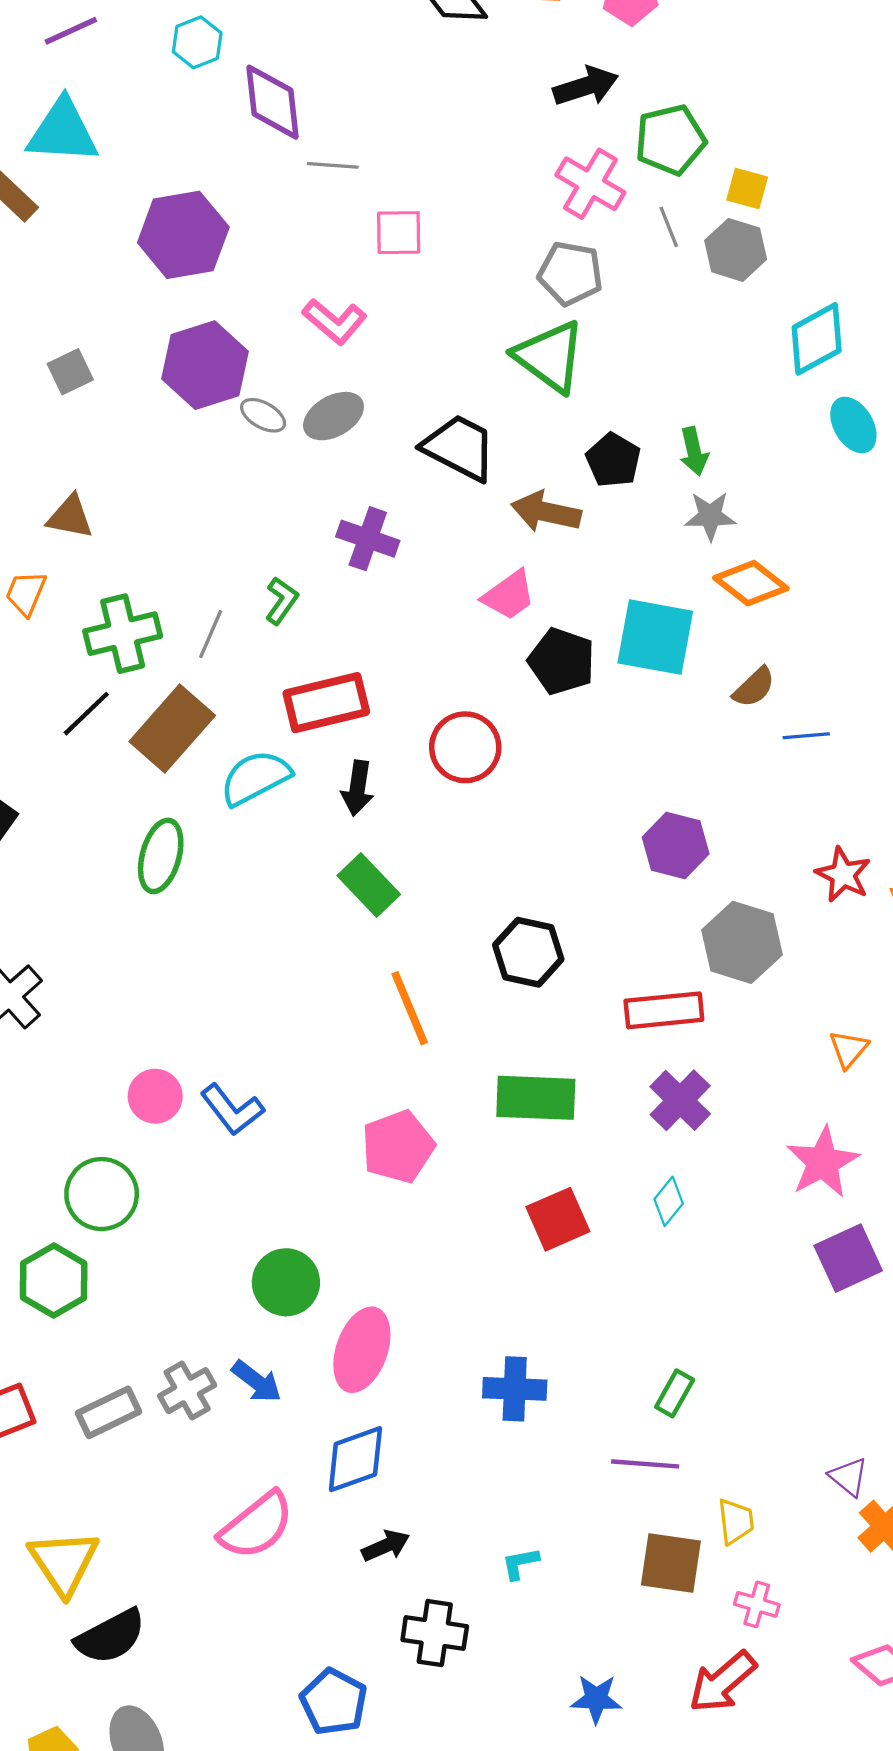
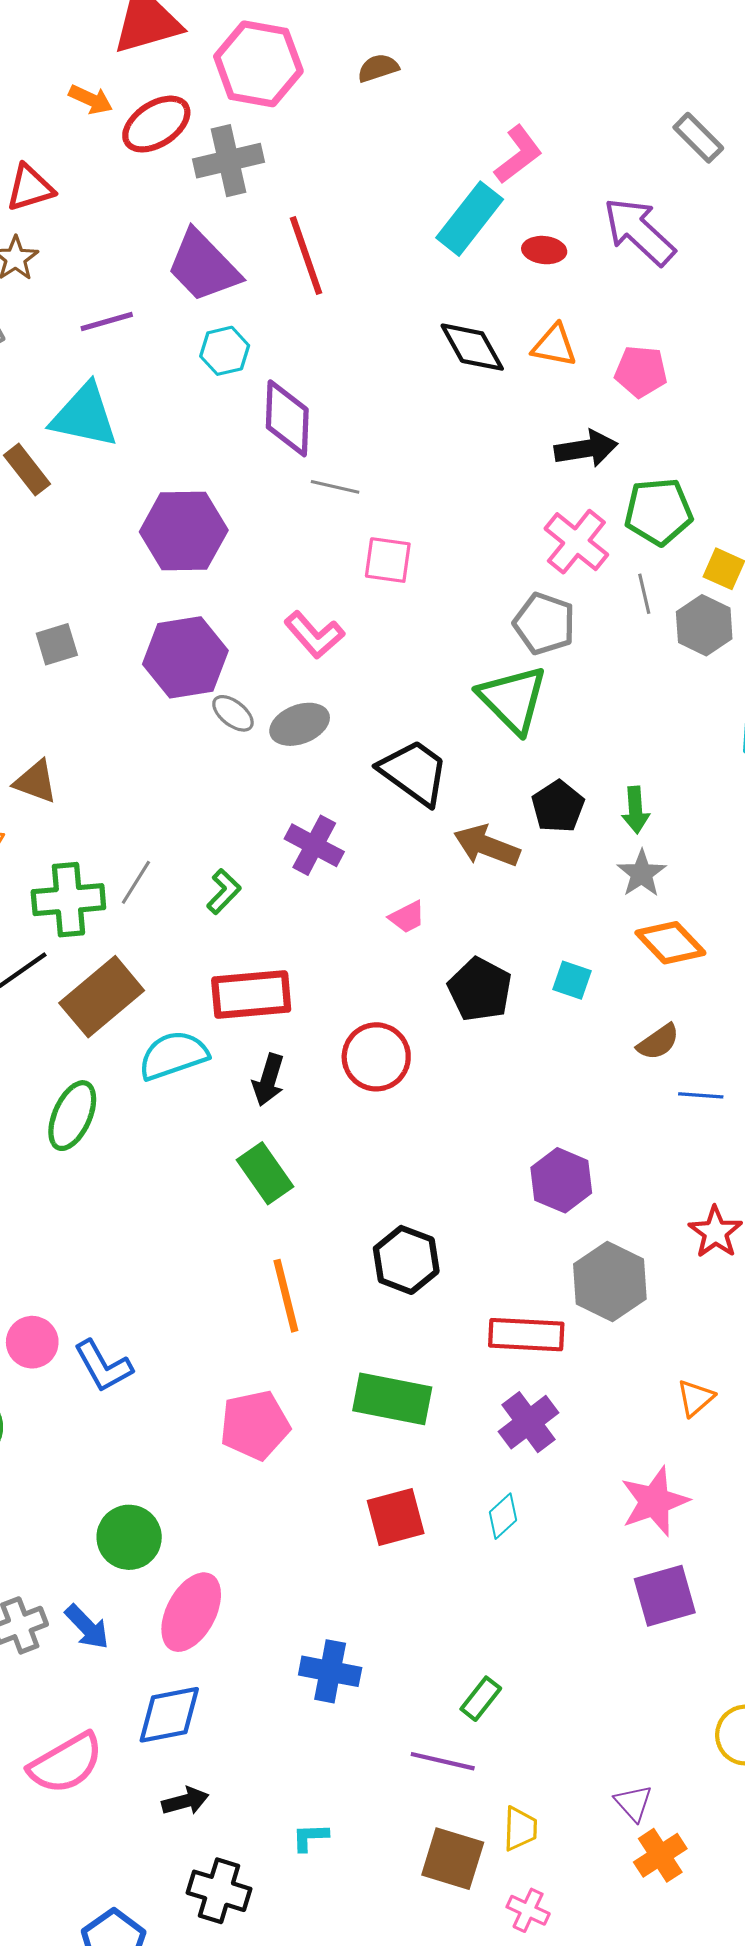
gray star: (710, 516) -> (642, 873), turned 30
pink trapezoid: (509, 595) -> (407, 917), moved, size x0.7
gray line: (211, 634) -> (136, 882), moved
cyan square: (655, 637) -> (572, 980), size x0.5

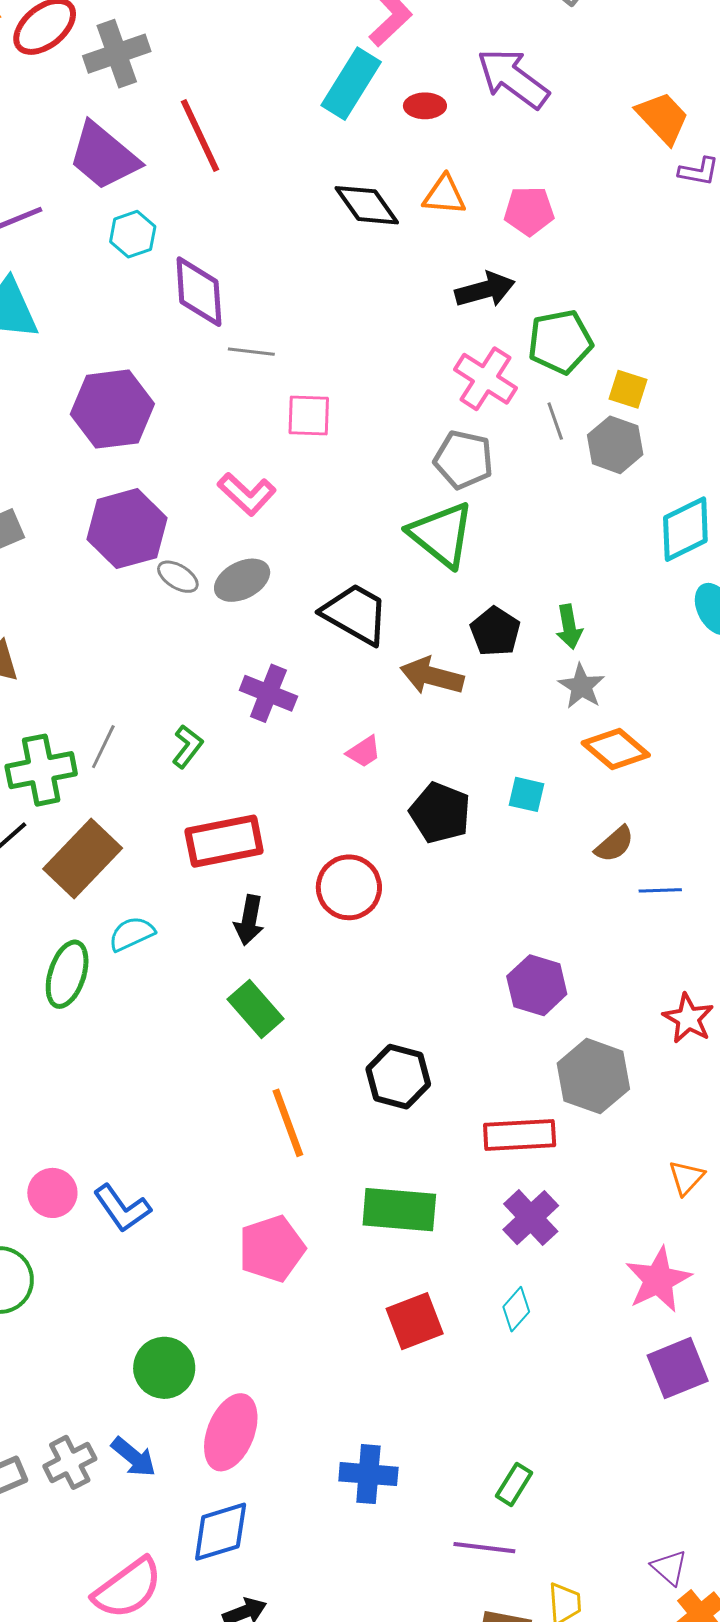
cyan semicircle: (173, 1055) -> (132, 934), moved, size x0.7

